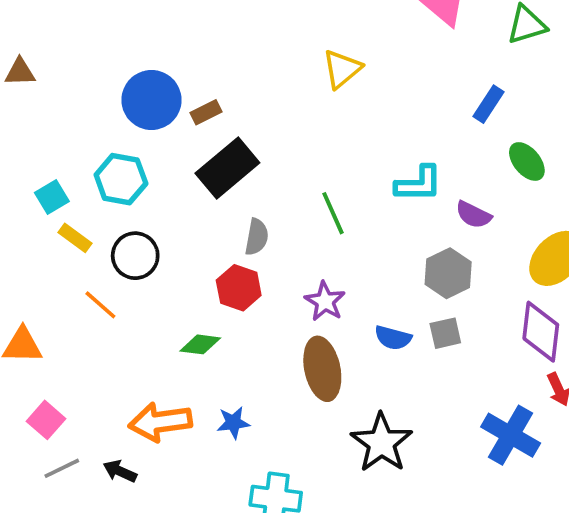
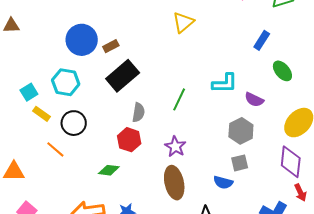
green line: (333, 213) -> (179, 99), turned 50
blue semicircle: (393, 338) -> (223, 182), moved

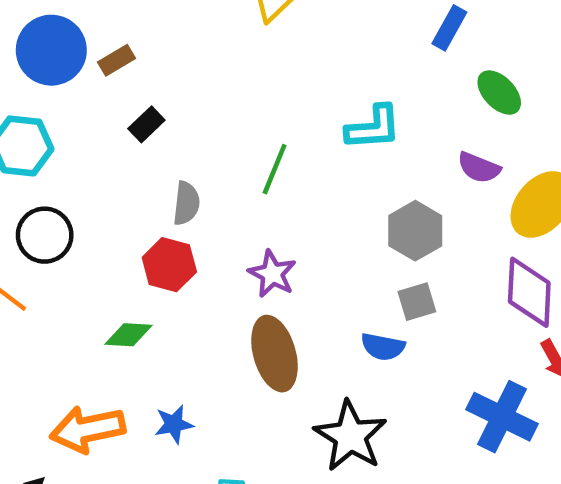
black rectangle: (123, 76) -> (146, 124), size x0.5
purple semicircle: (254, 100) -> (479, 168), moved

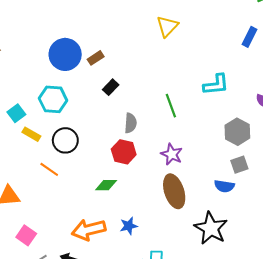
green line: (275, 169) -> (171, 106), turned -40

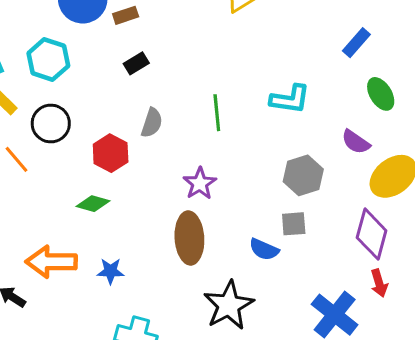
red hexagon: (124, 152) -> (111, 153), moved

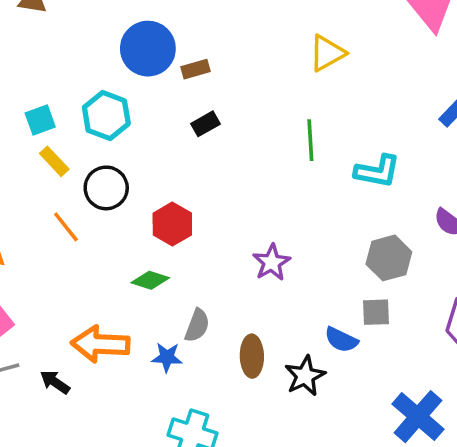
green line: (217, 113) -> (310, 140), moved
gray semicircle: (152, 123) -> (197, 325), moved
brown ellipse: (189, 238) -> (252, 356), moved, size x0.7
black star: (229, 305) -> (305, 376), moved, size x0.7

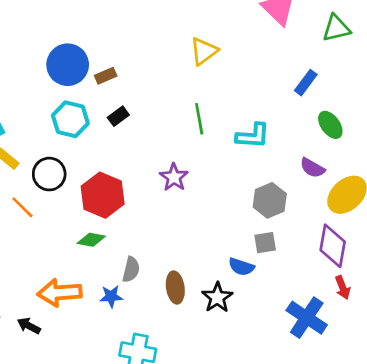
cyan hexagon: (106, 116) -> (70, 119), moved
red hexagon: (172, 224) -> (103, 195), size x1.4
purple star: (272, 262) -> (174, 177), moved

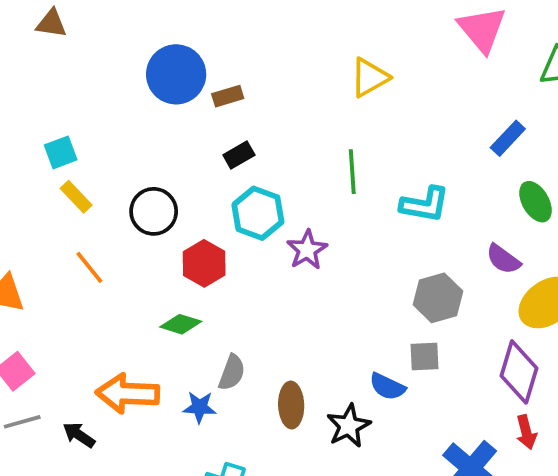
cyan hexagon: (70, 119) -> (258, 213), moved
black circle: (49, 174) -> (154, 211), moved
red hexagon: (103, 195) -> (204, 263), size x0.7

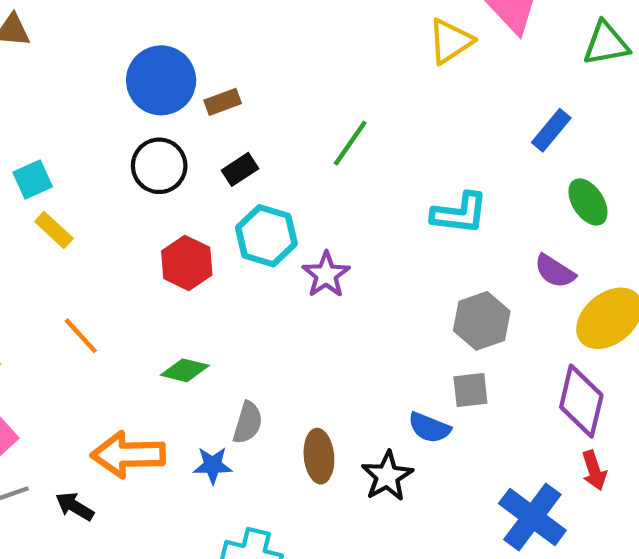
yellow triangle: (369, 78) -> (450, 41), moved
green line: (352, 172) -> (350, 143), moved, turned 42
black circle: (154, 211) -> (159, 166), moved
red hexagon: (204, 263) -> (187, 263), moved
orange line: (89, 267) -> (81, 336), moved

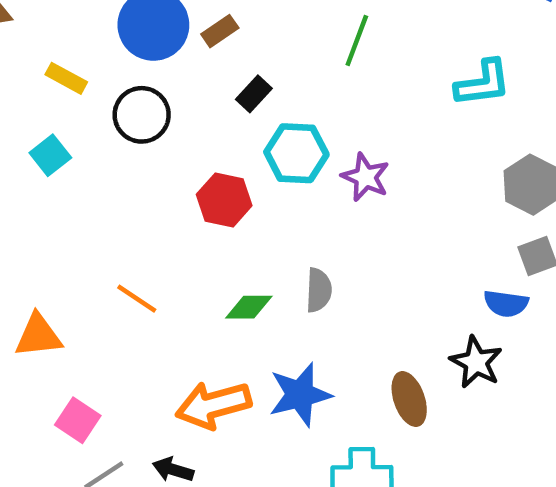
black circle: (159, 166) -> (142, 115), moved
yellow rectangle: (54, 230) -> (66, 78), moved
gray semicircle: (248, 423) -> (319, 290), moved
brown ellipse: (319, 456) -> (409, 399), moved
blue star: (213, 465) -> (300, 395), size x1.6

